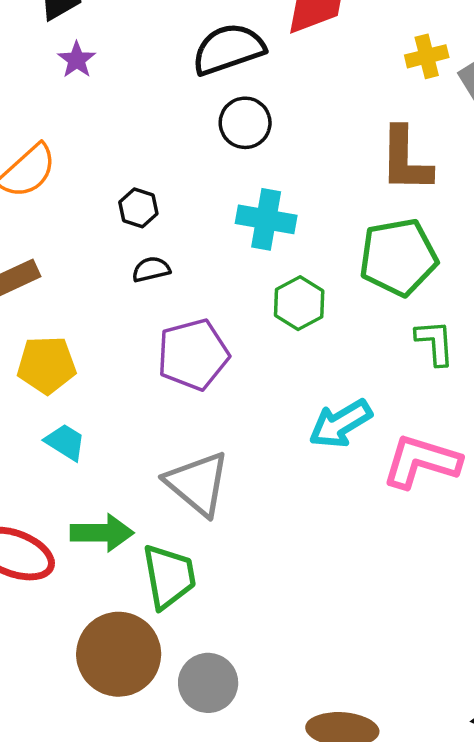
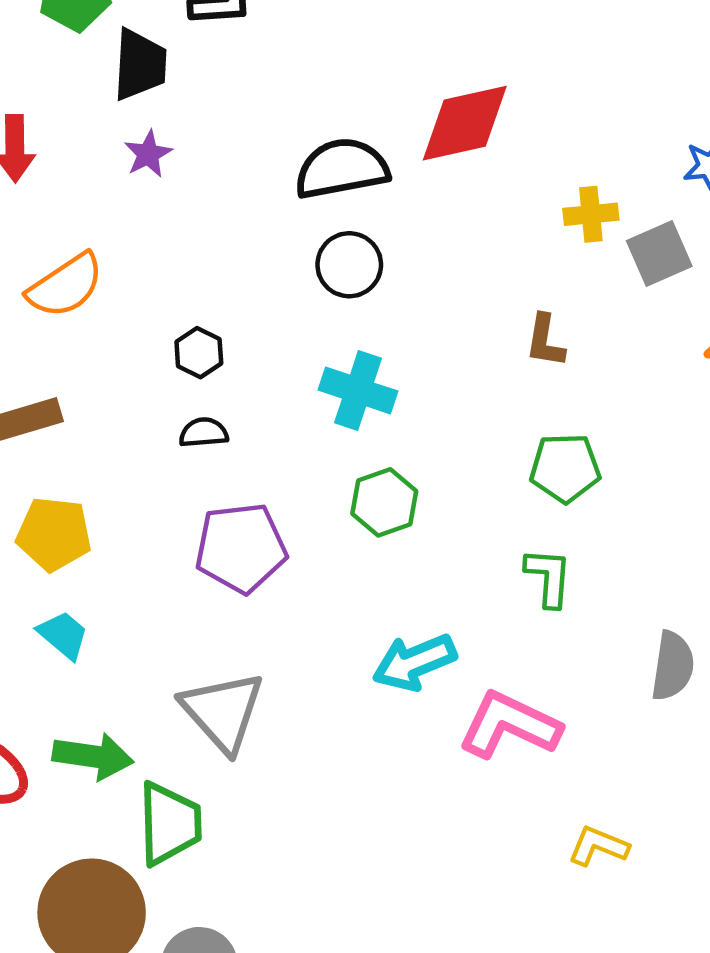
brown L-shape: (406, 160) -> (545, 341), size x0.6
green pentagon: (398, 257) -> (565, 468), moved, size x0.7

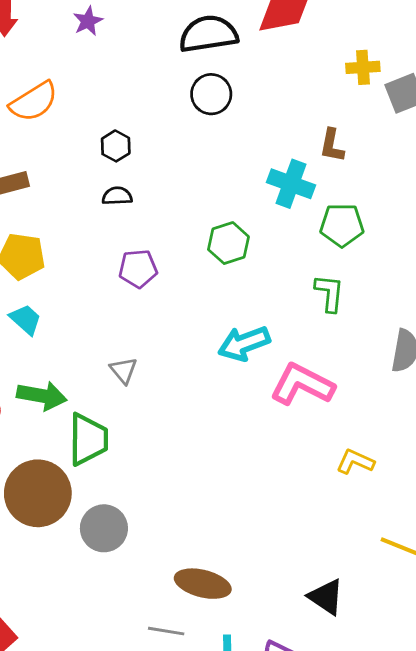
cyan cross: (358, 391) -> (291, 184), moved
purple pentagon: (241, 548) -> (138, 269), size x0.7
gray triangle: (223, 712) -> (124, 370), size x0.5

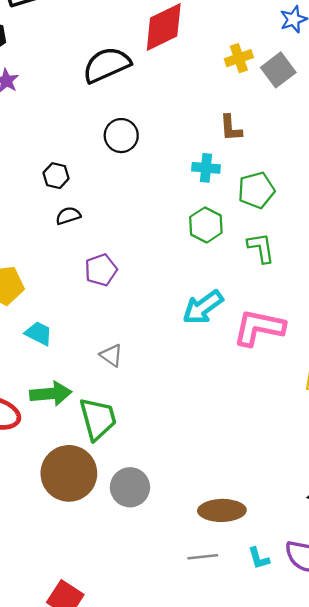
black circle: (211, 94) -> (121, 136), moved
cyan cross: (291, 184) -> (206, 168), size x0.7
green hexagon: (228, 243) -> (206, 225), moved
cyan trapezoid: (26, 319) -> (39, 333), moved

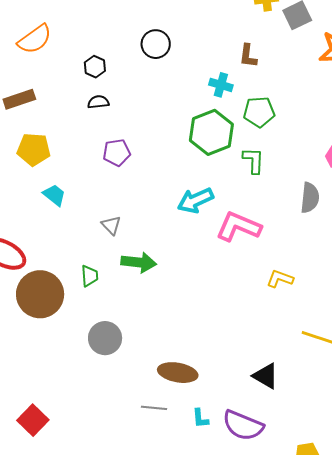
green hexagon: (206, 225) -> (211, 132), size x1.5
green arrow: (51, 394) -> (139, 262), moved
green trapezoid: (98, 419) -> (90, 276), size x0.6
brown circle: (69, 473) -> (40, 294), moved

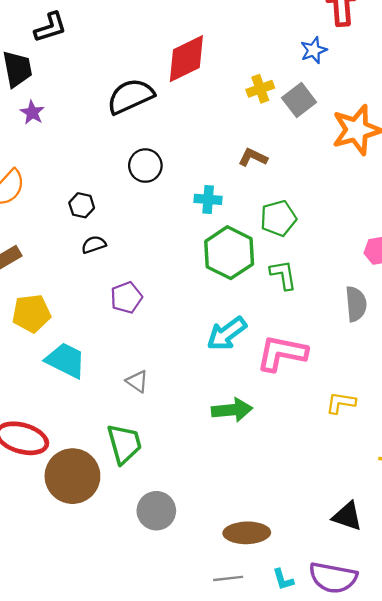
brown L-shape: (248, 56) -> (253, 157), turned 120
cyan cross: (221, 85) -> (208, 199), moved
cyan trapezoid: (54, 195) -> (66, 360), size x1.5
green arrow: (139, 262) -> (232, 410), moved
green trapezoid: (90, 276) -> (124, 444), size x1.6

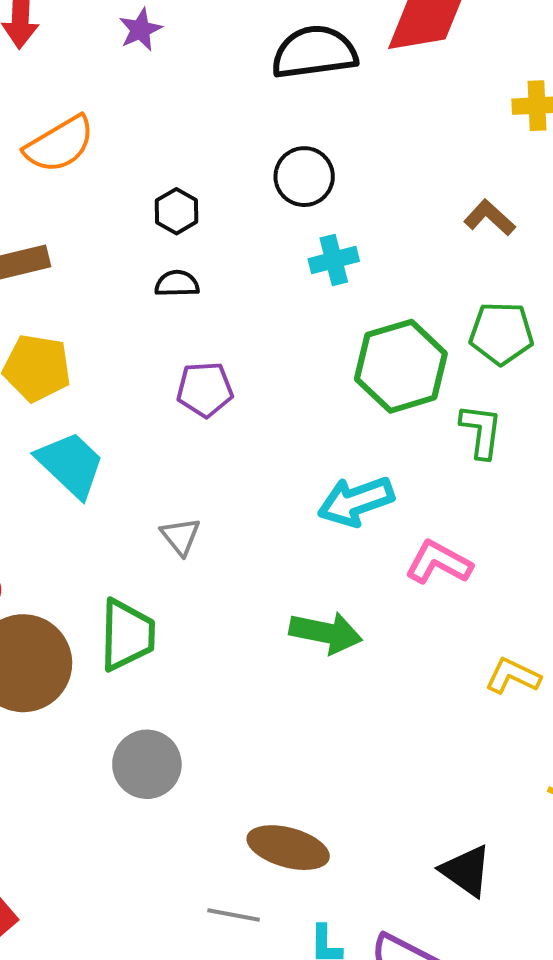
cyan cross: (208, 199) -> (334, 260), moved, turned -36
pink L-shape: (282, 353) -> (439, 563), size x0.7

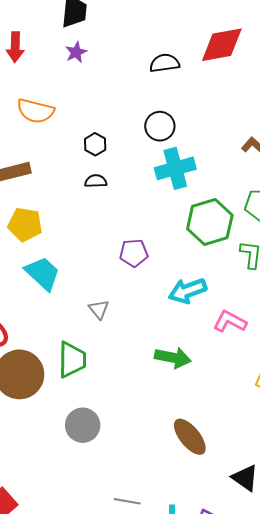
black semicircle: (314, 52) -> (165, 63), size x0.7
orange semicircle: (59, 144) -> (36, 111), turned 45
cyan cross: (334, 260) -> (175, 168), size x1.6
purple pentagon: (205, 389) -> (134, 253), moved
brown ellipse: (288, 848) -> (190, 437), moved, turned 36

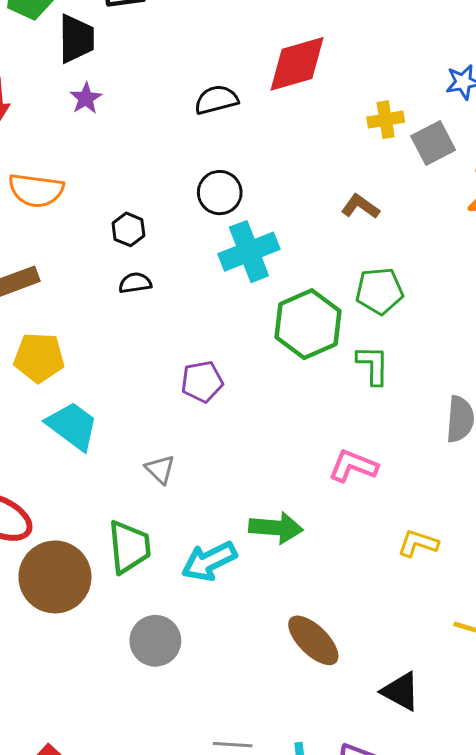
cyan arrow: (188, 291) -> (209, 561), moved

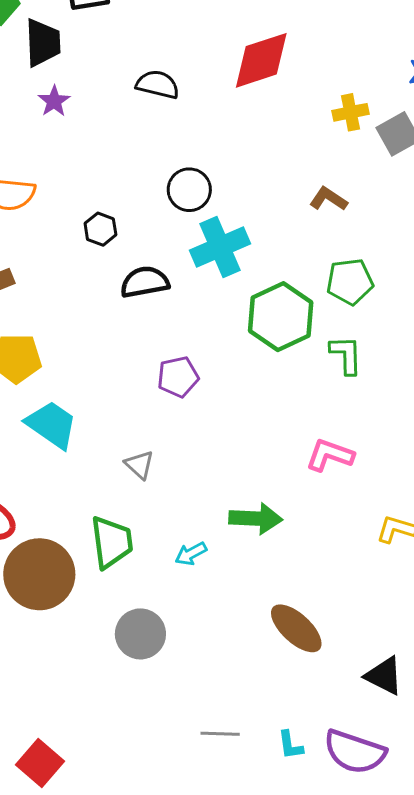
black semicircle: (216, 100) -> (158, 84), moved, turned 30
black semicircle: (135, 283) -> (145, 282), moved, size x1.5
cyan arrow: (209, 561) -> (191, 554), size x0.6

